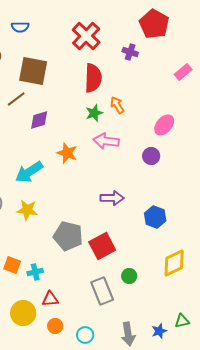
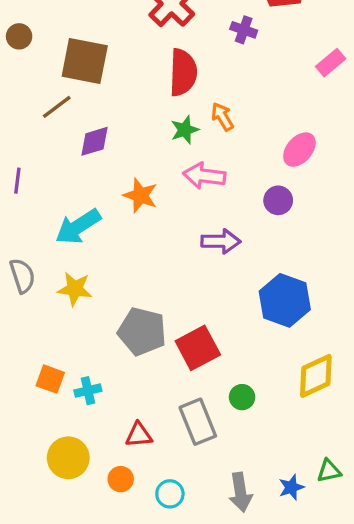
purple arrow: (112, 198) -> (221, 241), moved
blue hexagon: (155, 217) -> (285, 300), size x1.4
red triangle: (50, 299) -> (139, 435), moved

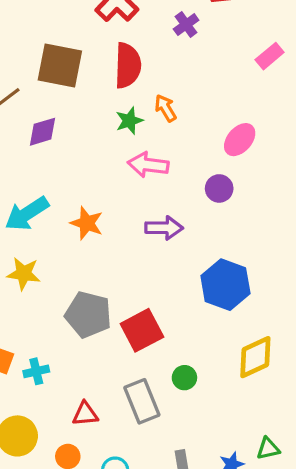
purple cross: (244, 30) -> (186, 25), turned 35
brown square: (85, 61) -> (60, 66), moved
orange star: (140, 195) -> (87, 223), moved

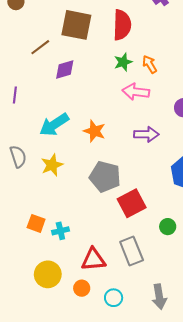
orange arrow: (166, 108) -> (150, 64), moved
yellow star: (24, 274) -> (52, 165), turned -30
gray pentagon: (88, 315) -> (105, 177), moved
green circle: (184, 378) -> (168, 227), moved
red triangle: (85, 414) -> (93, 259), size x1.4

